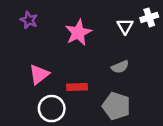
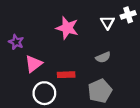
purple star: (29, 20) -> (16, 42), moved
pink star: (78, 33) -> (67, 28), turned -30
gray pentagon: (116, 106) -> (100, 91), turned 30

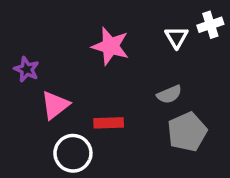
gray pentagon: (100, 91) -> (187, 132), moved

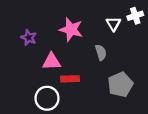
purple star: (27, 69) -> (29, 38), moved
gray semicircle: (169, 94) -> (101, 52), moved, turned -84
pink triangle: (55, 105) -> (52, 62), moved, turned 36

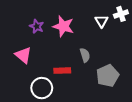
purple star: (29, 38) -> (37, 26), moved
gray semicircle: (101, 52) -> (85, 55), moved
pink triangle: (52, 62) -> (23, 55), moved, turned 42

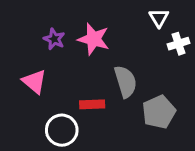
white cross: (121, 14) -> (179, 44), moved
white triangle: (101, 21) -> (159, 18), moved
gray semicircle: (85, 55) -> (125, 82), size x1.5

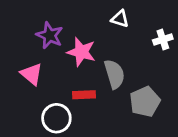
white triangle: (159, 18) -> (120, 19), moved, turned -42
purple star: (54, 39) -> (50, 35), size x1.4
pink star: (94, 39) -> (81, 52), moved

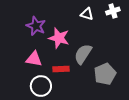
white cross: (163, 39) -> (113, 11), moved
pink triangle: (32, 74) -> (34, 59), moved, turned -30
gray semicircle: (114, 74) -> (83, 54), turned -130

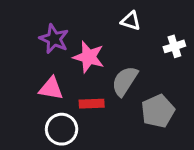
white cross: (113, 11) -> (174, 46), moved

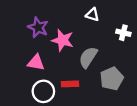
white cross: (174, 46) -> (123, 33), turned 32
red rectangle: (92, 104) -> (70, 84), moved

